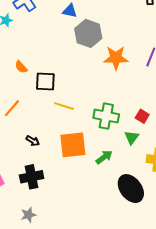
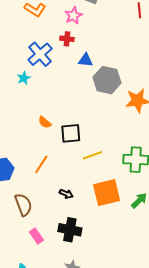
yellow line: (64, 106) -> (93, 155), turned -30
black cross: (32, 177) -> (70, 230), turned 30

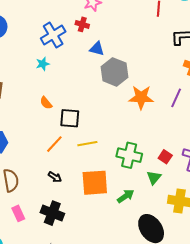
cyan star: (24, 78) -> (43, 64), moved
orange line: (41, 164) -> (54, 144), moved

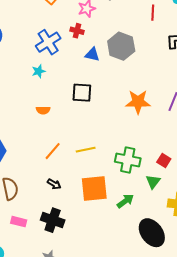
gray hexagon: (115, 72) -> (121, 46), moved
orange semicircle: (46, 103) -> (43, 110), turned -48
black square: (70, 118) -> (82, 93), moved
pink rectangle: (18, 213) -> (19, 222), turned -49

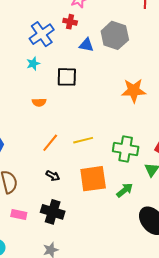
black square: (82, 93) -> (67, 77), moved

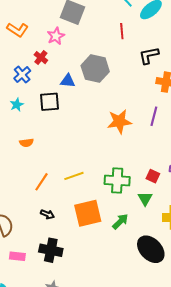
red cross: (70, 22) -> (41, 58), moved, turned 32
blue cross: (42, 34) -> (22, 75), size x0.7
black square: (67, 77) -> (50, 102), moved

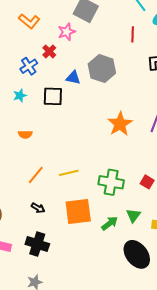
orange star: (119, 122) -> (120, 124), turned -30
green triangle: (145, 199) -> (133, 215), moved

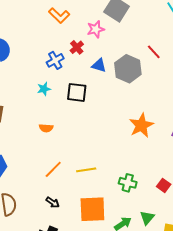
red line: (133, 34) -> (154, 52), moved, turned -49
blue triangle: (73, 78) -> (99, 65), moved
green cross: (111, 182) -> (128, 183), size x0.7

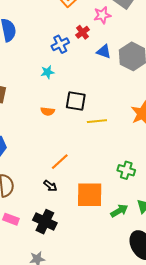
black square: (77, 92) -> (76, 101), moved
orange line: (53, 169) -> (60, 162), moved
yellow line: (86, 170) -> (97, 121), moved

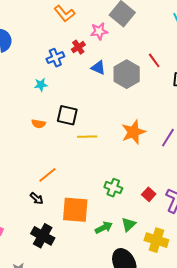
black cross: (45, 222) -> (43, 236), moved

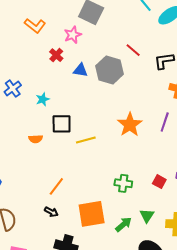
blue cross: (55, 58) -> (13, 89), moved
cyan star: (41, 85) -> (43, 99), moved

